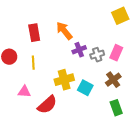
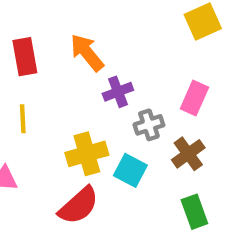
gray cross: (97, 55) -> (149, 125), moved
red semicircle: (47, 105) -> (79, 206), moved

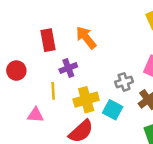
purple cross: (118, 92) -> (68, 68), moved
yellow line: (23, 119) -> (53, 91), moved

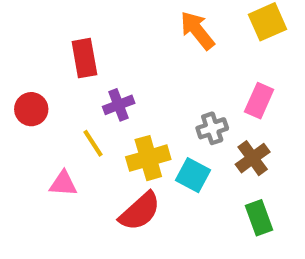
orange arrow: (86, 38) -> (197, 30), moved
yellow line: (53, 91) -> (93, 143), turned -30

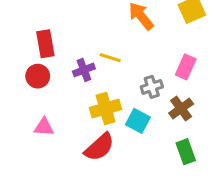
red rectangle: (84, 58) -> (45, 44), moved
red circle: (31, 109) -> (38, 76), moved
yellow line: (93, 143) -> (110, 58), moved, turned -40

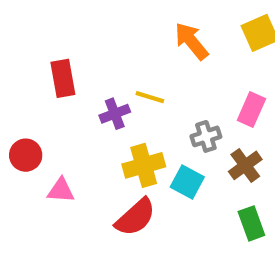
red circle: (38, 76) -> (26, 155), moved

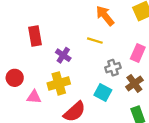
yellow line: (150, 97) -> (95, 41), moved
purple cross: (115, 114) -> (63, 55), turned -35
yellow cross: (144, 165) -> (59, 83), moved

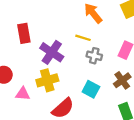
purple cross: (63, 55) -> (52, 52), size x1.5
gray cross: (113, 68) -> (94, 56), moved, turned 32

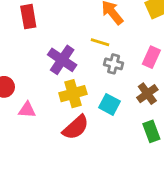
red rectangle: (24, 33) -> (28, 17), moved
yellow cross: (47, 80) -> (73, 94), moved

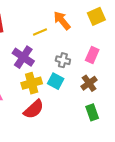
yellow line: (100, 42) -> (40, 32), moved, turned -40
cyan square: (109, 104) -> (56, 81), moved

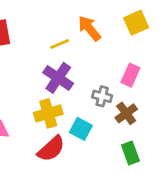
purple cross: (23, 57) -> (58, 78), moved
gray cross: (63, 60) -> (102, 96), moved
cyan square: (56, 81) -> (81, 129), moved

